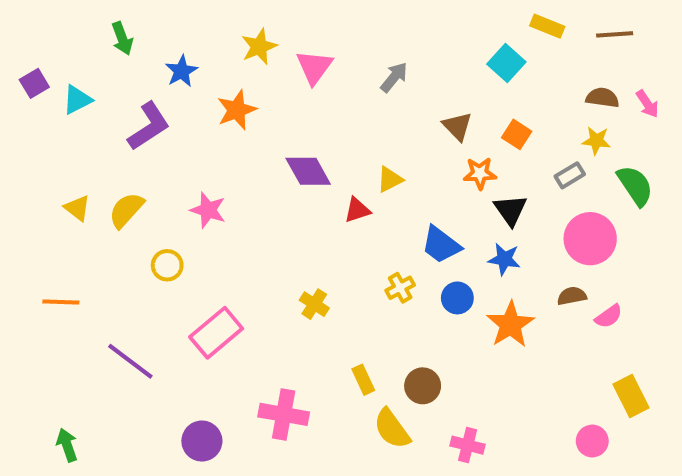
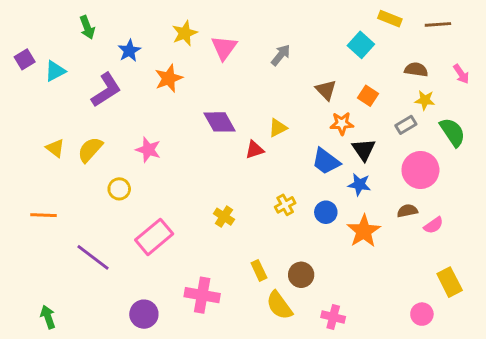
brown semicircle: (602, 98) -> (416, 70), moved
blue trapezoid: (441, 245) -> (326, 161), moved

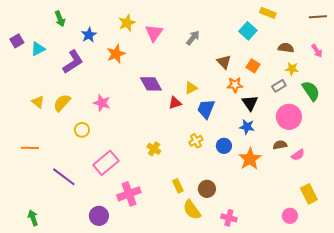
brown line: (438, 24) -> (318, 17), moved
blue trapezoid: (326, 161) -> (206, 109), moved, turned 75
pink cross: (202, 295) -> (129, 194), moved, turned -30

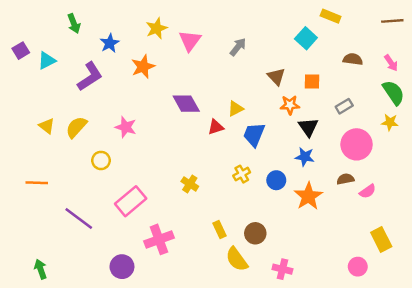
orange square: (253, 66) -> (312, 81), turned -32
yellow star: (292, 69) -> (390, 122), moved
green semicircle: (311, 91) -> (394, 93), moved

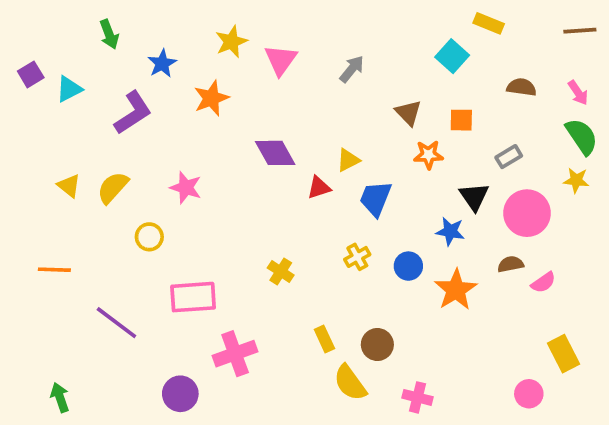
black triangle: (308, 127) -> (474, 197), moved
pink rectangle: (131, 201) -> (193, 297), turned 36

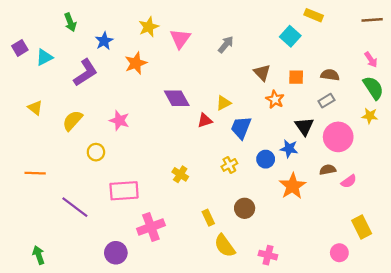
brown semicircle: (522, 87) -> (330, 75), moved
orange star: (428, 155) -> (275, 99), turned 30
yellow triangle: (69, 186) -> (35, 108), moved
blue circle: (408, 266) -> (266, 159), moved
brown circle: (377, 344) -> (245, 208), moved

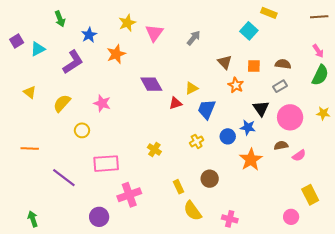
green semicircle: (373, 88) -> (320, 75), turned 60
yellow star: (370, 116) -> (323, 113), moved

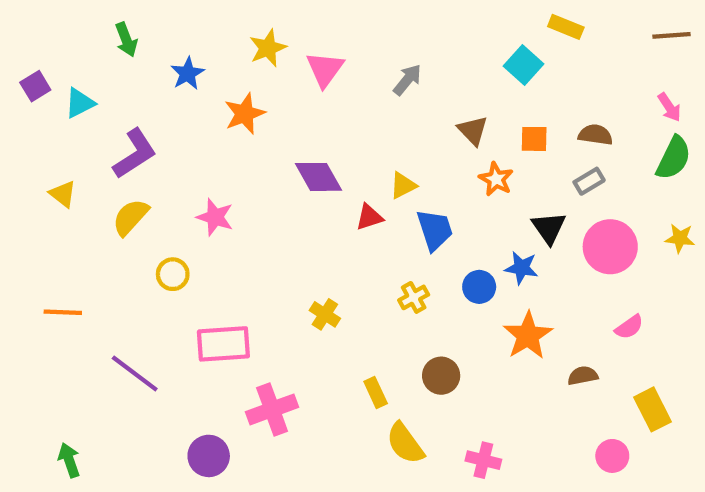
purple L-shape: (73, 62) -> (135, 154), moved
blue trapezoid: (207, 109) -> (435, 230), turned 140
brown semicircle: (281, 145) -> (583, 376), moved

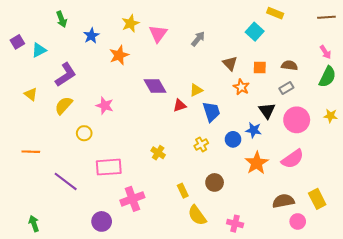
pink semicircle: (629, 327) -> (293, 159), moved, size x1.6
brown semicircle: (583, 376) -> (283, 201), moved, size x1.5

